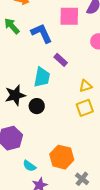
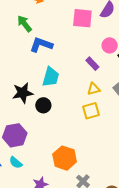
blue L-shape: (42, 33) -> (41, 45), moved, turned -50
purple rectangle: (61, 60) -> (92, 64), moved
cyan semicircle: (29, 166) -> (16, 163), moved

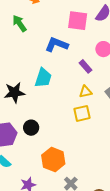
blue L-shape: (41, 45) -> (57, 45), moved
black circle: (43, 105) -> (31, 128), moved

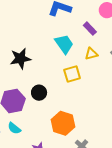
cyan trapezoid: (43, 78) -> (64, 44), moved, turned -50
yellow square: (82, 113) -> (72, 74), moved

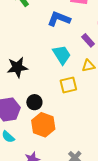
orange hexagon: (63, 123) -> (43, 125), moved

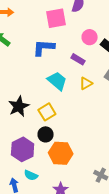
yellow square: (68, 85) -> (47, 112), moved

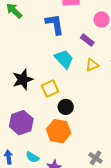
blue L-shape: (44, 48) -> (55, 24), turned 70
black circle: (46, 134) -> (66, 107), moved
cyan semicircle: (31, 175) -> (32, 157), moved

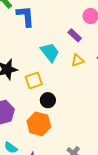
blue L-shape: (55, 24) -> (26, 16), moved

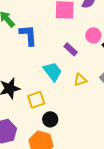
purple rectangle: (75, 35) -> (71, 49), moved

